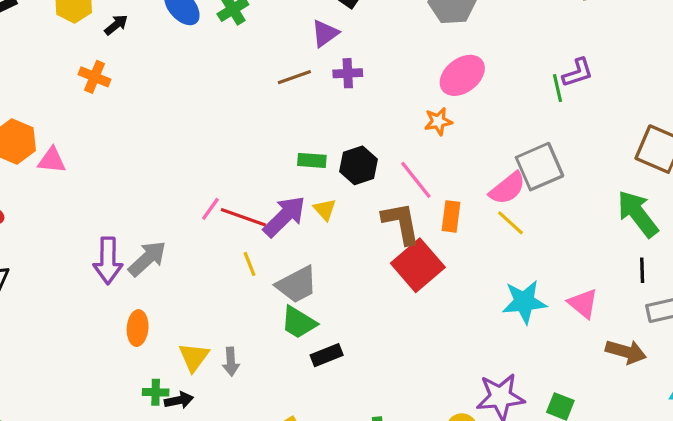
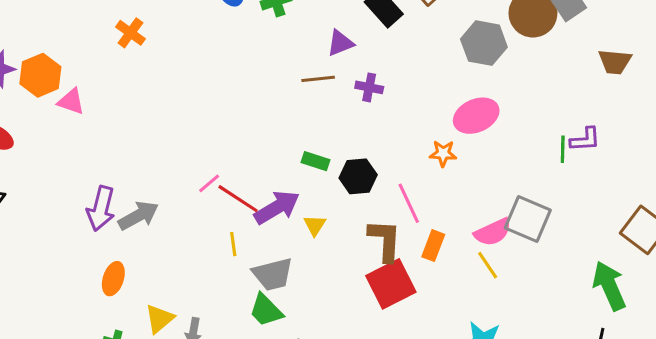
purple triangle: (325, 33) -> (340, 43), moved
gray square: (539, 167) -> (528, 219), turned 33
yellow triangle: (325, 210) -> (315, 225), moved

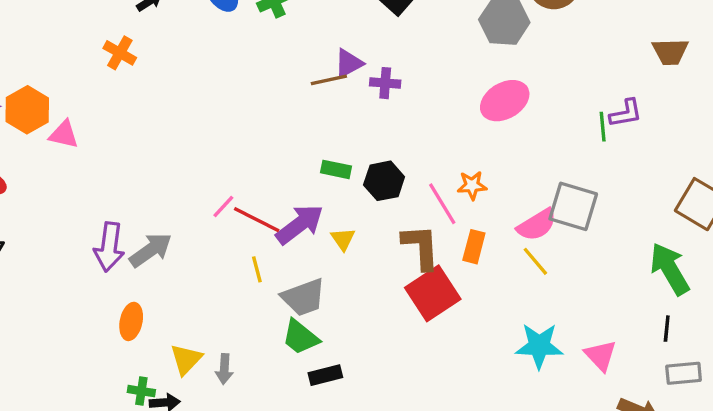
purple triangle: (340, 43) -> (349, 63), moved
brown trapezoid: (615, 62) -> (670, 52), moved
orange star: (443, 153) -> (472, 185), moved

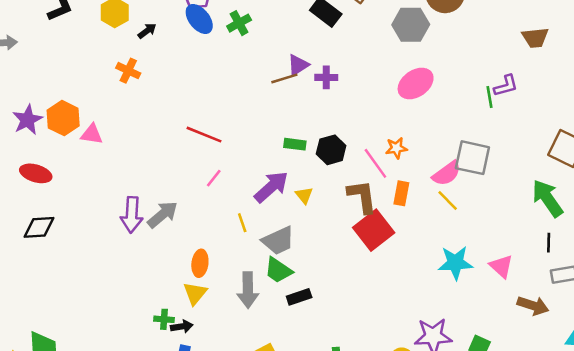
red line: (257, 220) -> (204, 135), moved
orange ellipse: (131, 321) -> (200, 263), moved
gray arrow: (224, 369) -> (248, 290), moved, size x1.6

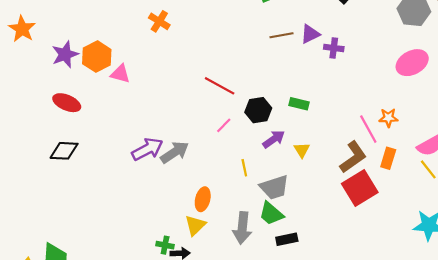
brown line: (284, 78) -> (282, 35), moved
black hexagon: (331, 150) -> (258, 110), moved
purple arrow: (271, 187) -> (274, 139), size x0.7
brown L-shape: (362, 197) -> (353, 157), turned 56
purple arrow: (132, 215) -> (147, 149), turned -128

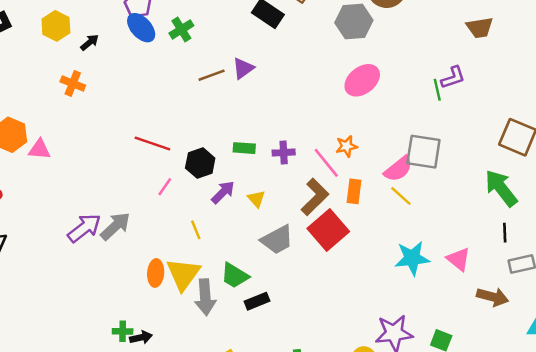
purple cross: (334, 48) -> (284, 153), moved
gray trapezoid: (274, 187) -> (277, 240), moved
yellow triangle: (195, 225) -> (183, 274), moved, size x1.4

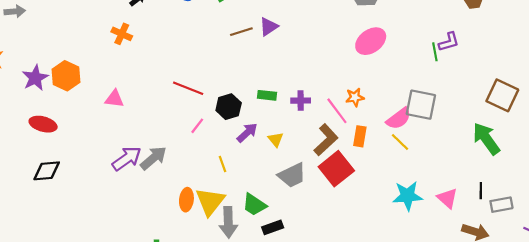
pink triangle: (40, 149) -> (114, 99), moved
black line: (505, 233) -> (481, 191), moved

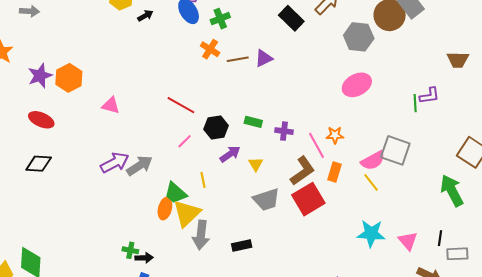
orange cross: (122, 34) -> (210, 49), moved
green trapezoid: (254, 205) -> (176, 193), moved

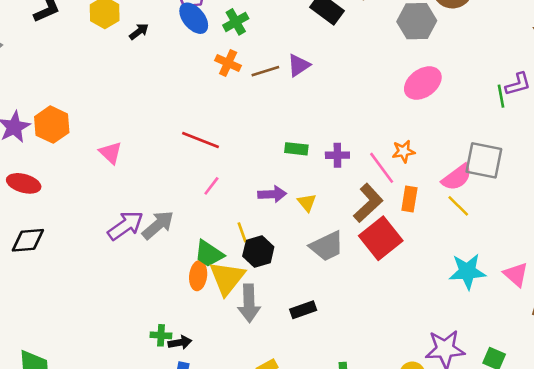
pink triangle: (111, 105) -> (111, 153), turned 36
black hexagon: (216, 127) -> (258, 252), moved
purple arrow: (230, 154) -> (272, 194), turned 40

